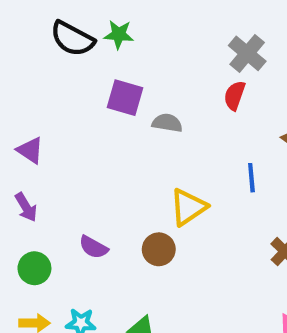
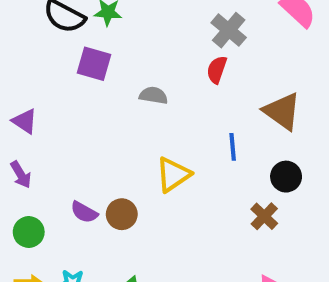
purple square: (125, 98) -> (94, 64), moved
brown circle: (159, 249) -> (122, 214), moved

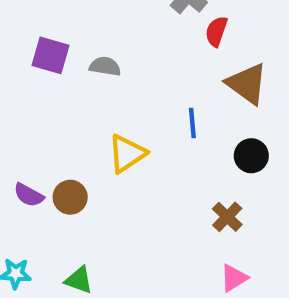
purple square: (94, 64) -> (51, 55), moved
red semicircle: (217, 70) -> (216, 31), moved
brown cross: (264, 216) -> (227, 217), moved

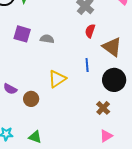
red semicircle: (216, 31) -> (90, 31), moved
black circle: (251, 156) -> (114, 80), size x1.5
purple semicircle: (29, 195) -> (10, 89), moved

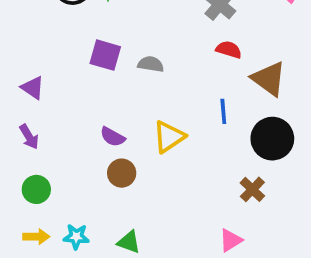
red semicircle: (90, 31) -> (229, 50), turned 88
purple semicircle: (10, 89) -> (113, 137), moved
pink triangle: (106, 136) -> (231, 240), moved

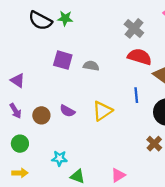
red semicircle: (229, 50) -> (140, 57), size x1.5
brown circle: (122, 173) -> (41, 115), moved
cyan star: (76, 237) -> (59, 158), moved
pink triangle: (231, 240) -> (118, 175), moved

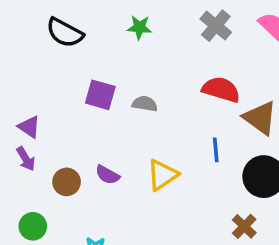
green star: (65, 18) -> (139, 27), moved
gray cross: (134, 28) -> (216, 26), moved
purple arrow: (15, 111) -> (26, 159), moved

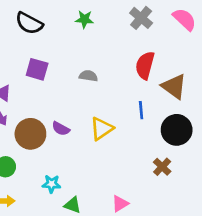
red semicircle: (221, 90) -> (145, 65), turned -92
purple square: (100, 95) -> (37, 69), moved
brown circle: (67, 182) -> (30, 134), size x1.5

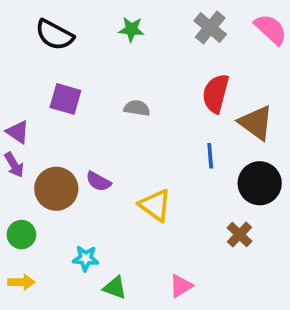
yellow triangle: (102, 129) -> (155, 205), moved, turned -50

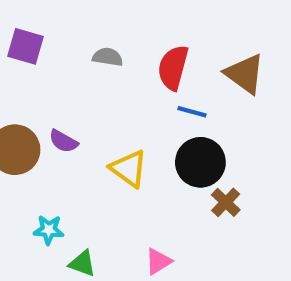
red semicircle: (216, 93) -> (173, 67), moved
blue line: (210, 156) -> (192, 112), turned -70
black circle: (260, 183) -> (200, 162), moved

